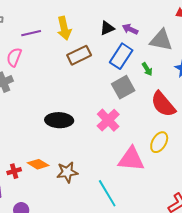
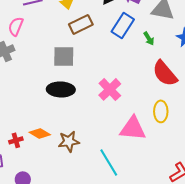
gray square: (123, 87) -> (64, 56), moved, turned 30
yellow ellipse: (159, 142) -> (161, 111), turned -30

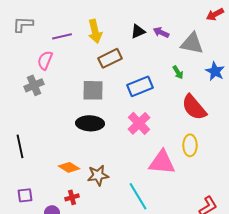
blue rectangle: (123, 25) -> (140, 86), moved, turned 35
red cross: (16, 140) -> (72, 197), moved

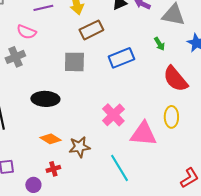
pink semicircle: (45, 60) -> (26, 32), turned -90
black ellipse: (90, 123) -> (45, 99), moved
pink cross: (139, 123) -> (113, 115), moved

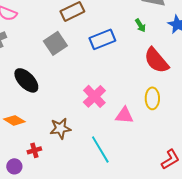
gray square: (74, 62) -> (55, 43), turned -35
black ellipse: (45, 99) -> (26, 80), turned 44
pink triangle: (143, 134) -> (124, 115), size x0.7
orange diamond: (50, 139) -> (14, 120), moved

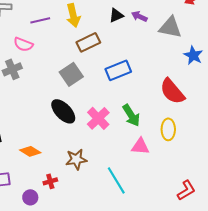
green arrow: (140, 25) -> (131, 115), moved, size x1.6
black ellipse: (26, 80) -> (63, 111), moved
pink cross: (94, 96) -> (98, 118), moved

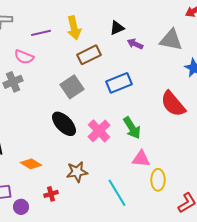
purple arrow: (139, 16) -> (135, 44), moved
yellow ellipse: (168, 129) -> (158, 180), moved
purple circle: (30, 197) -> (21, 207), moved

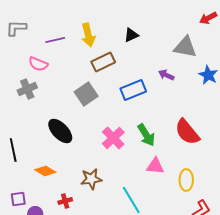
purple arrow: (135, 44) -> (166, 75), moved
red semicircle: (173, 104) -> (187, 132), moved
black ellipse: (64, 124) -> (60, 131), moved
yellow ellipse: (158, 180) -> (186, 180), moved

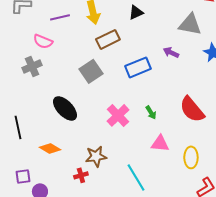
green arrow: (146, 135) -> (151, 112), size x0.6
red cross: (65, 201) -> (81, 175), moved

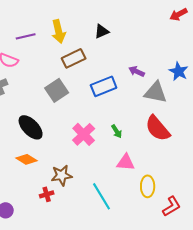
gray triangle: (190, 24) -> (156, 92), moved
orange diamond: (50, 148) -> (27, 159), moved
yellow ellipse: (191, 157) -> (148, 186), moved

